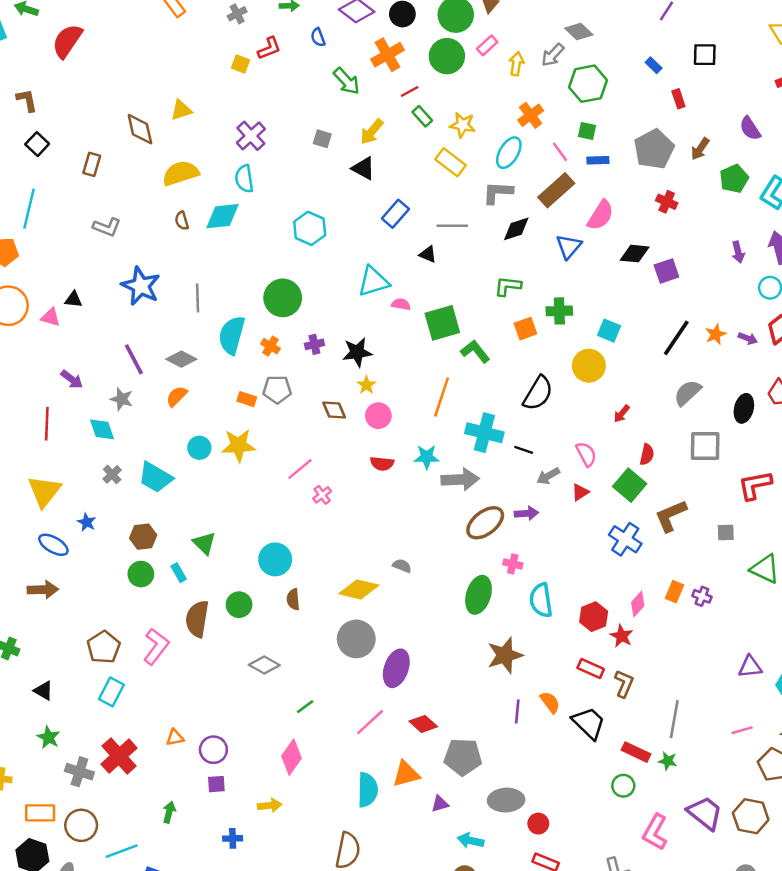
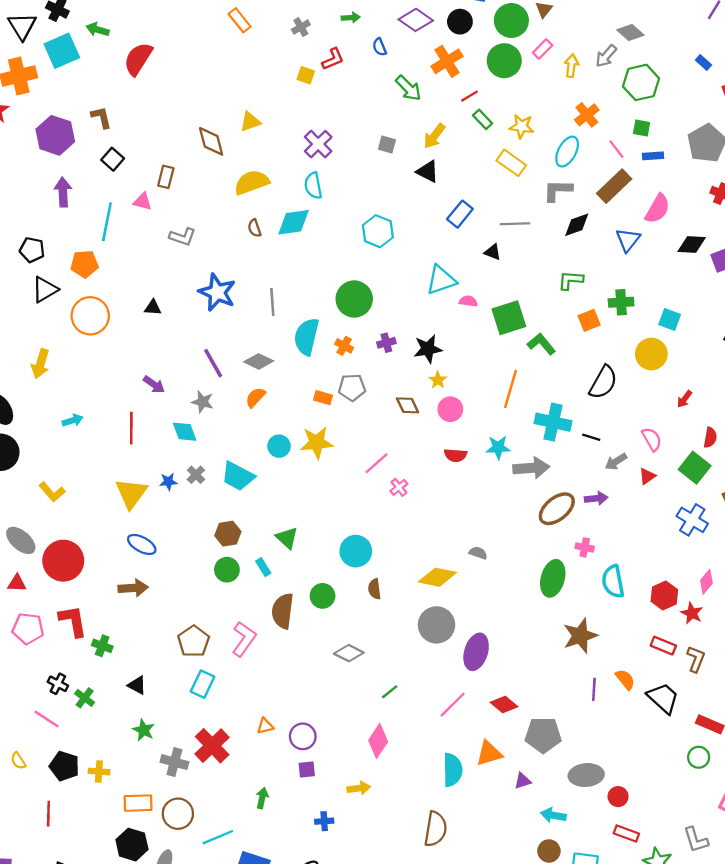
pink triangle: (51, 317) -> (143, 202), moved
blue star: (87, 522) -> (168, 482), moved, turned -30

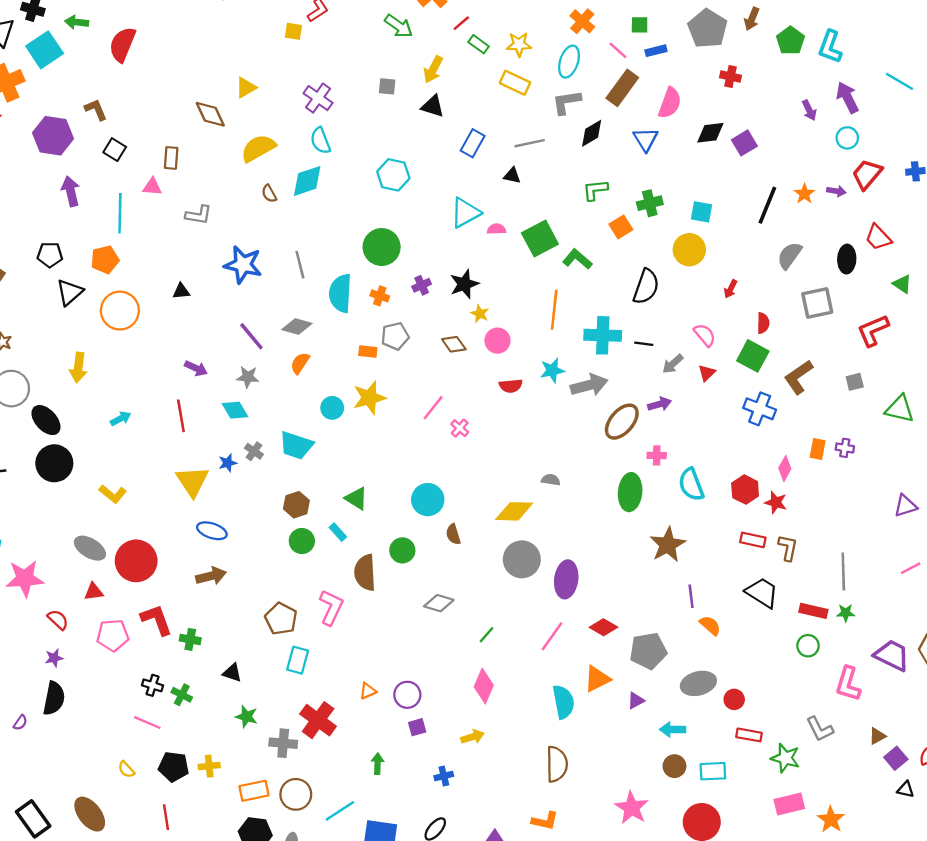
orange semicircle: (625, 679) -> (710, 625), moved

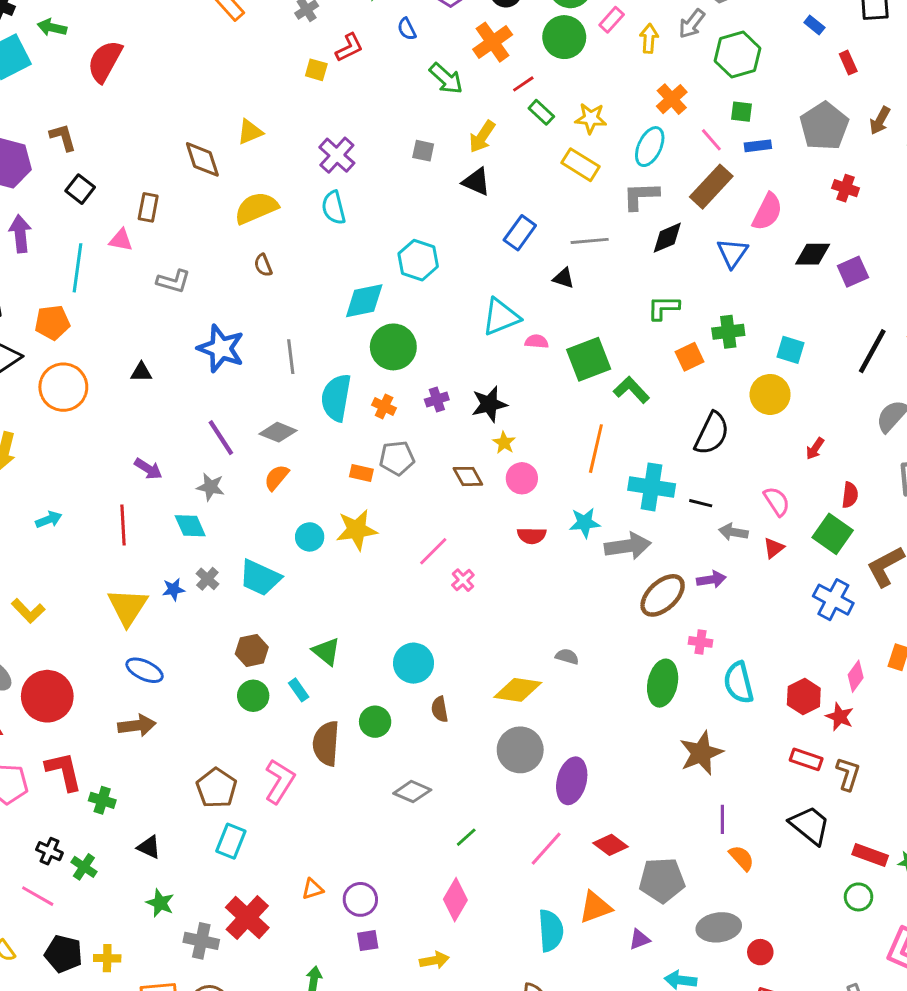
cyan diamond: (307, 181) -> (364, 301), moved
gray arrow: (673, 364) -> (733, 532), turned 45

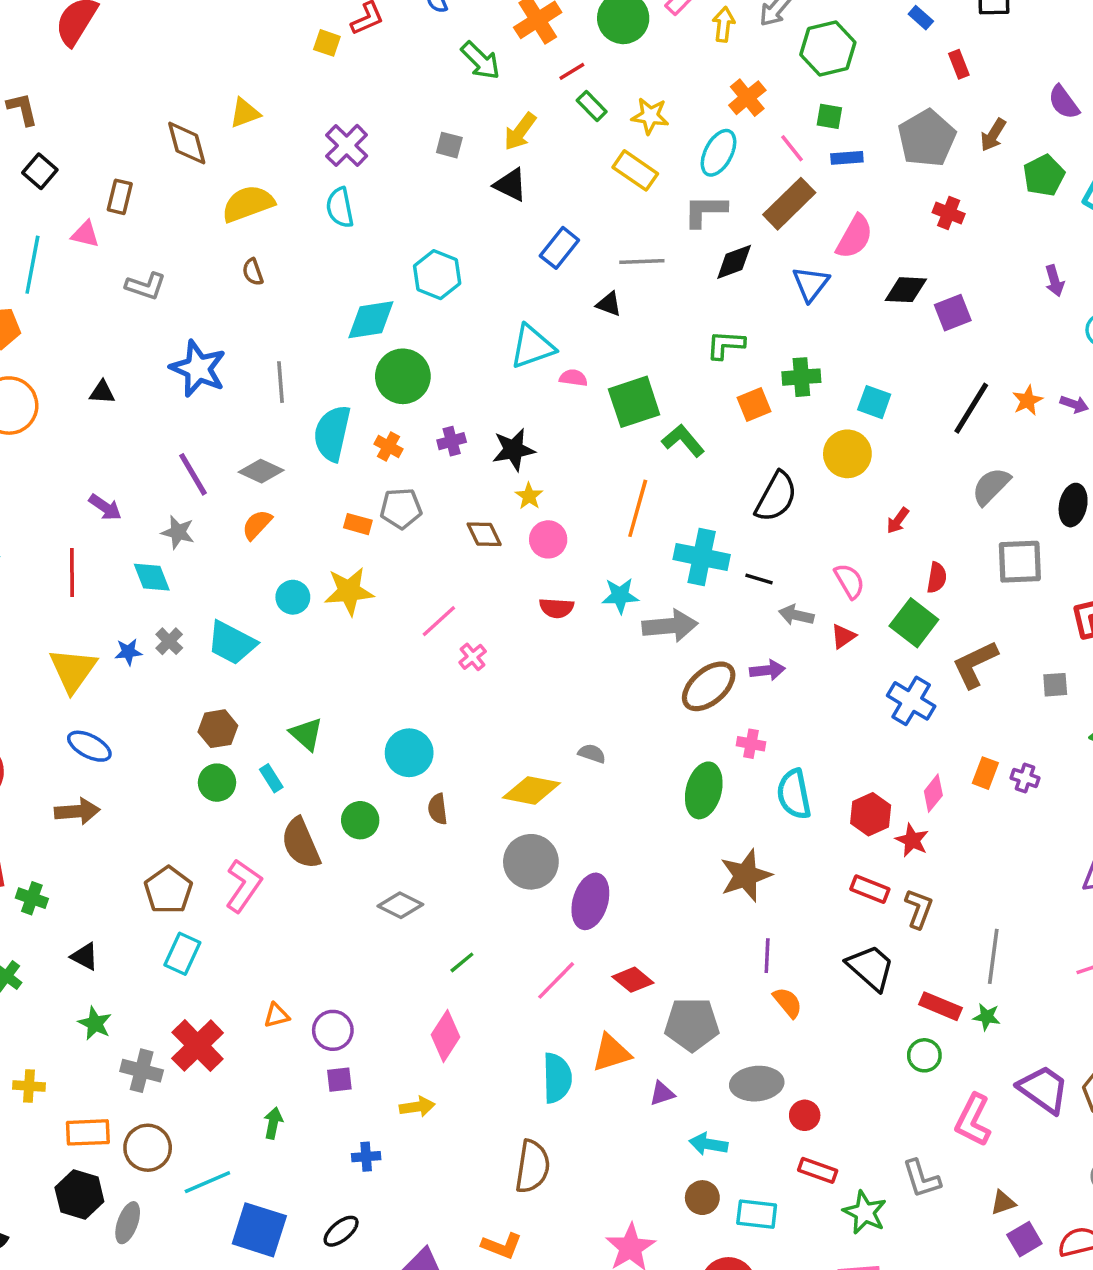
brown semicircle: (326, 743) -> (301, 843), turned -30

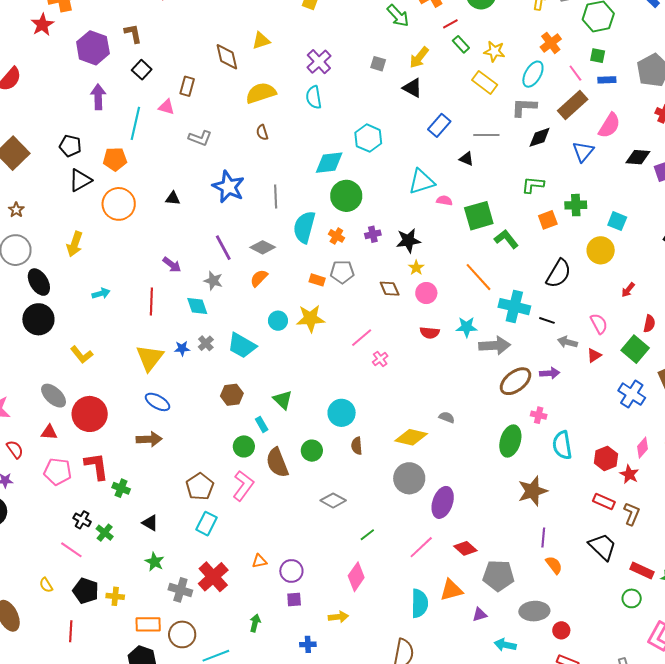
orange line: (638, 508) -> (479, 277), turned -60
green circle: (217, 783) -> (244, 446), moved

